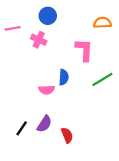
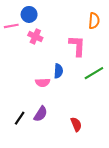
blue circle: (48, 16) -> (29, 14), moved
orange semicircle: (102, 23) -> (94, 21), turned 98
red semicircle: (67, 135) -> (76, 124), moved

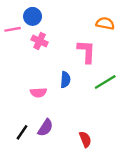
orange semicircle: (94, 21) -> (105, 23), turned -84
pink semicircle: (43, 83) -> (38, 93), moved

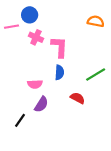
pink L-shape: (86, 52) -> (59, 47), moved
purple semicircle: (45, 128) -> (41, 104), moved
red semicircle: (85, 139) -> (78, 98), moved, turned -40

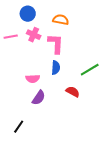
orange semicircle: (96, 21) -> (61, 20), moved
pink line: (11, 27) -> (11, 37), moved
black line: (20, 120) -> (19, 127), moved

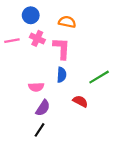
black line: (19, 127) -> (40, 130), moved

